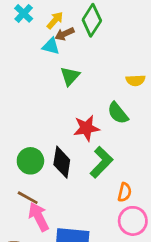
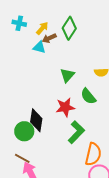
cyan cross: (24, 13) -> (19, 23), turned -32
green triangle: (70, 76) -> (67, 75), moved
black diamond: (62, 162) -> (36, 120), moved
orange semicircle: (125, 192) -> (93, 154), size x1.6

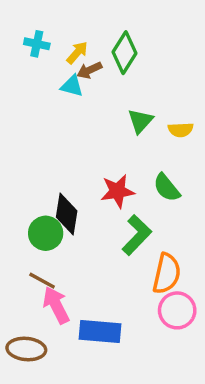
green triangle: (67, 75) -> (140, 121), moved
green semicircle: (88, 96) -> (167, 188), moved

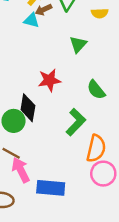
yellow semicircle: (181, 130) -> (100, 13), moved
red star: (118, 191) -> (49, 80), moved

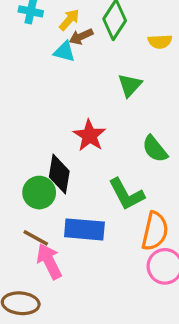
red star: (49, 80) -> (89, 135), turned -30
green L-shape: (76, 122) -> (126, 194), turned 108
blue rectangle: (51, 188) -> (84, 229), moved

